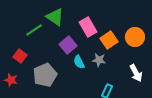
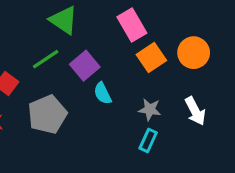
pink rectangle: (88, 27) -> (132, 25), moved
green line: (34, 30) -> (46, 59), moved
gray star: (99, 60) -> (150, 110), moved

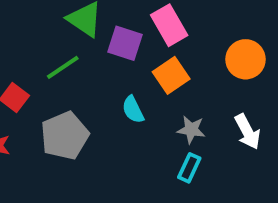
orange square: (151, 58) -> (171, 75), moved
purple square: (85, 66) -> (125, 43), moved, turned -32

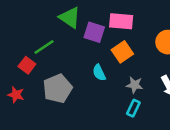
pink rectangle: (169, 25) -> (121, 21), turned -55
green line: (63, 67) -> (44, 47), moved

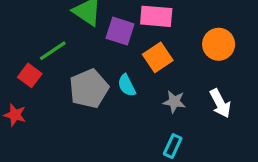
gray pentagon: (58, 89) -> (89, 89), moved
cyan rectangle: (133, 108) -> (173, 146), moved

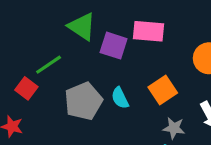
orange square: (158, 57) -> (163, 90), moved
gray star: (174, 102) -> (174, 128), moved

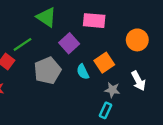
purple square: (114, 46) -> (69, 43), moved, turned 30
cyan semicircle: (120, 98) -> (83, 72), moved

